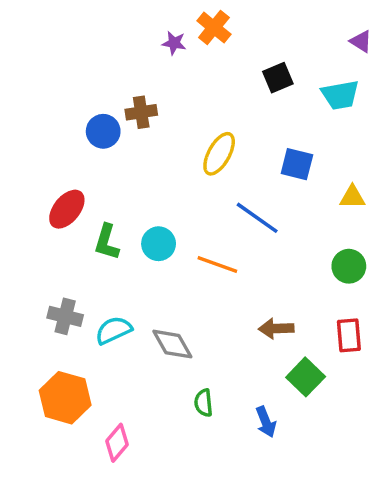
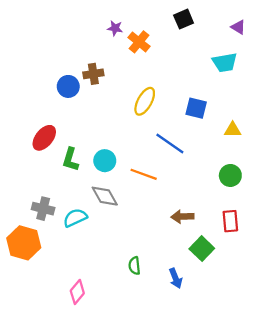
orange cross: (214, 27) -> (139, 42), moved
black square: (278, 78) -> (184, 19), moved
gray diamond: (172, 344) -> (105, 196), moved
orange hexagon: (65, 398) -> (24, 243), moved

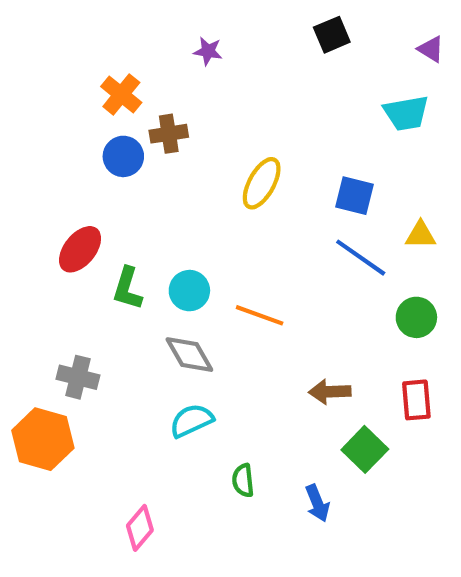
orange cross: (139, 42) -> (121, 95), moved
blue line: (170, 144) -> (361, 258), moved
cyan semicircle: (75, 218) -> (191, 421), moved

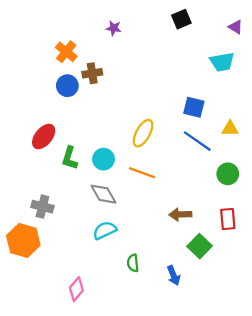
yellow ellipse: (262, 183) -> (143, 133), moved

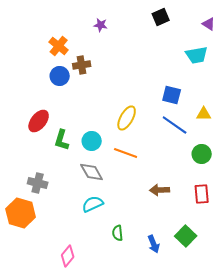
green square: (200, 246) -> (186, 236), moved

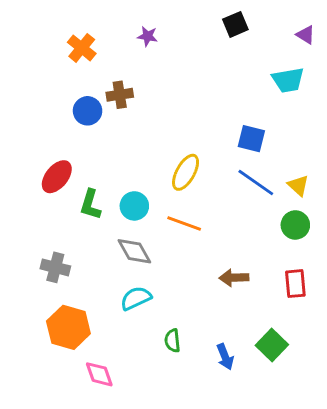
orange cross: (59, 46) -> (82, 48), moved
yellow triangle: (204, 114) -> (298, 185), moved, turned 42
orange hexagon: (21, 213) -> (68, 327), moved
pink diamond: (68, 256) -> (99, 374), turned -60

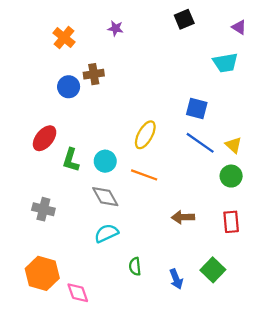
orange hexagon: (68, 327) -> (42, 273), moved

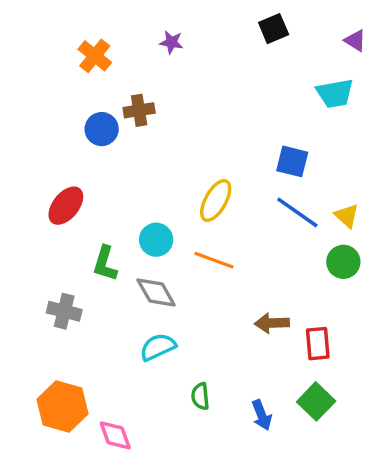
green L-shape: (71, 160) -> (105, 264), moved
red rectangle: (231, 222) -> (318, 344), moved

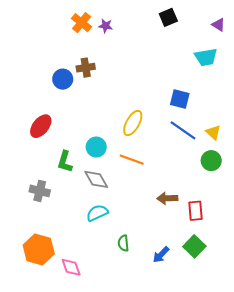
orange cross: (95, 56) -> (82, 23), moved
blue arrow: (262, 415) -> (161, 255), turned 66

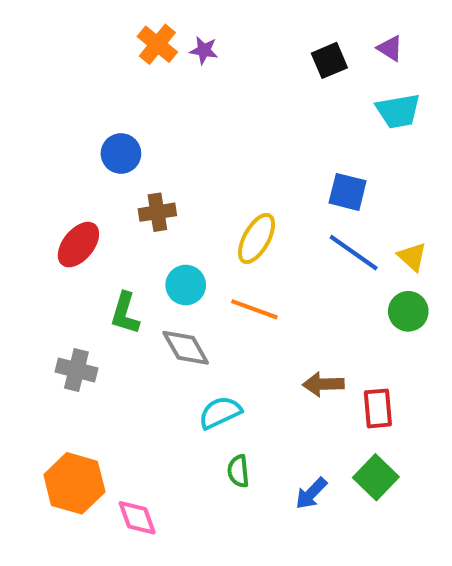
black square: (168, 17) -> (329, 60), moved
purple triangle: (218, 25) -> (390, 48), moved
brown cross: (86, 68) -> (157, 212), moved
cyan semicircle: (97, 213) -> (220, 412), moved

